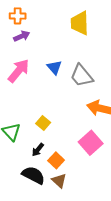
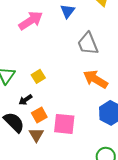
blue triangle: (54, 67) -> (68, 11), moved
pink square: (91, 143) -> (64, 124), moved, turned 30

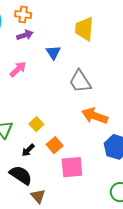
pink arrow: (31, 21) -> (18, 69), size x0.7
orange square: (39, 115) -> (55, 145), moved
brown triangle: (36, 135) -> (38, 196), moved

